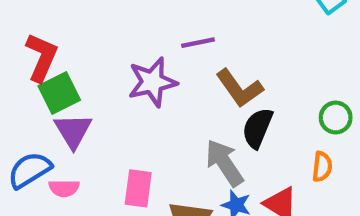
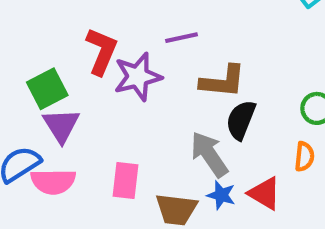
red L-shape: (41, 57) -> (101, 51), moved
brown L-shape: (239, 88) -> (223, 81), turned -48
pink semicircle: (64, 188) -> (53, 182), size x1.5

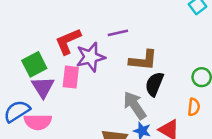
red L-shape: (101, 51) -> (68, 41), turned -136
pink rectangle: (126, 181) -> (71, 77), moved

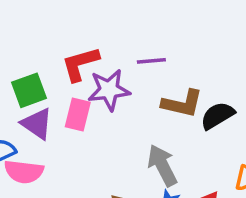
black semicircle: (154, 84) -> (217, 116), moved, turned 30
purple triangle: (43, 87) -> (37, 124), turned -30

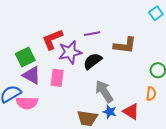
brown L-shape: (182, 103) -> (125, 45), moved
pink rectangle: (78, 114) -> (57, 78), moved
black semicircle: (217, 116) -> (93, 61), moved

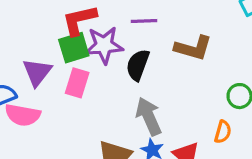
green square: (25, 57) -> (74, 48), moved
black semicircle: (93, 61) -> (138, 65), turned -42
purple triangle: (32, 75) -> (37, 72), turned 30

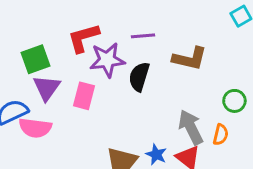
green square: (74, 48) -> (36, 59), moved
gray arrow: (149, 116) -> (191, 127), moved

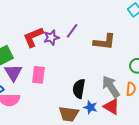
purple line: (143, 36) -> (72, 31), turned -42
purple star: (107, 60) -> (51, 37), moved, size x0.7
black semicircle: (139, 77) -> (79, 89), moved

